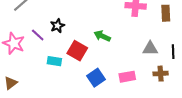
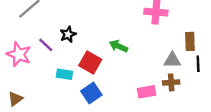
brown rectangle: (166, 13) -> (190, 41), moved
brown cross: (161, 74) -> (171, 82), moved
blue square: (96, 78) -> (91, 93), moved

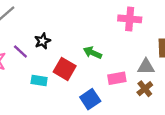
brown cross: (171, 82) -> (145, 89), turned -35
pink rectangle: (147, 92) -> (117, 78), moved
blue square: (91, 93) -> (90, 99), moved

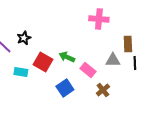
green arrow: (93, 53) -> (67, 57), moved
pink rectangle: (117, 78) -> (88, 70), turned 49
brown cross: (145, 89) -> (103, 90), moved

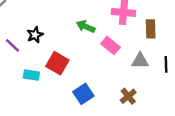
brown rectangle: (128, 44) -> (151, 29), moved
green arrow: (67, 57) -> (86, 27), moved
pink rectangle: (88, 70) -> (111, 45), moved

